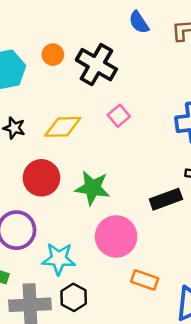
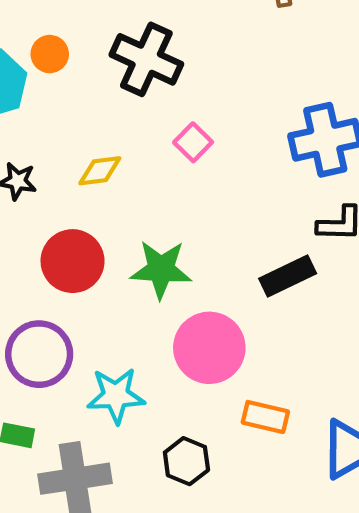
orange circle: (53, 55) -> (50, 54), moved
yellow diamond: (63, 127) -> (100, 171), size x0.7
black hexagon: (74, 297) -> (186, 461), moved

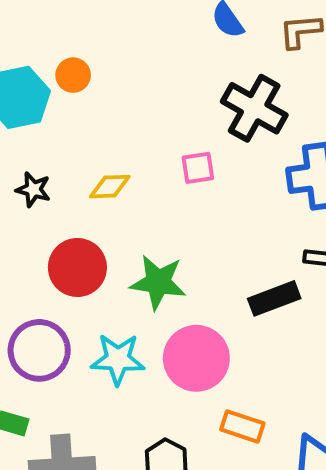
black cross: (146, 59) -> (254, 108), moved
pink square: (193, 142) -> (198, 168), turned 32
cyan star: (116, 396) -> (118, 359), moved

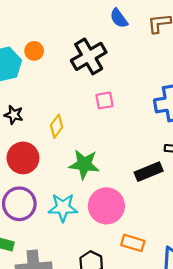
black cross: (254, 108) -> (89, 56), moved, turned 32
yellow diamond: (110, 187) -> (57, 126), moved, turned -50
red circle: (77, 267) -> (23, 158), moved

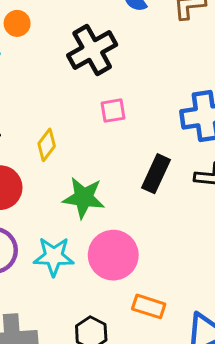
orange circle: (34, 51) -> (17, 23), moved
black rectangle: (149, 172) -> (156, 174), moved, turned -44

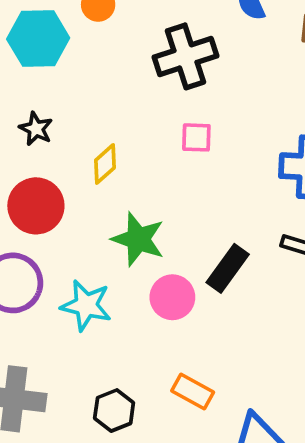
black rectangle: (156, 174) -> (228, 268), moved
pink circle: (113, 255) -> (172, 297), moved, size x0.7

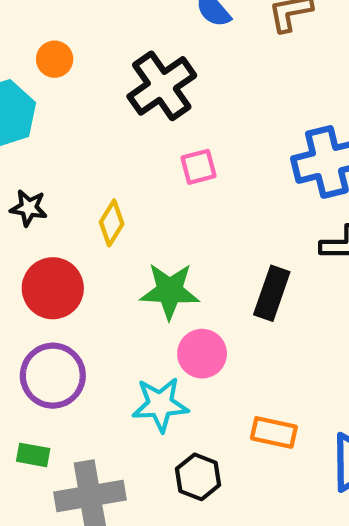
pink circle: (172, 297) -> (202, 354), moved
cyan star: (86, 305) -> (160, 404), moved

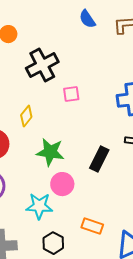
black cross: (162, 86) -> (42, 65), moved

